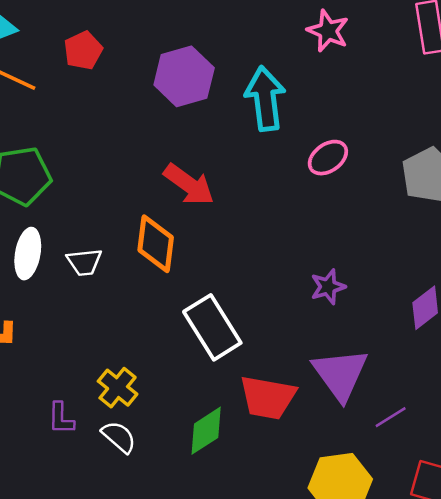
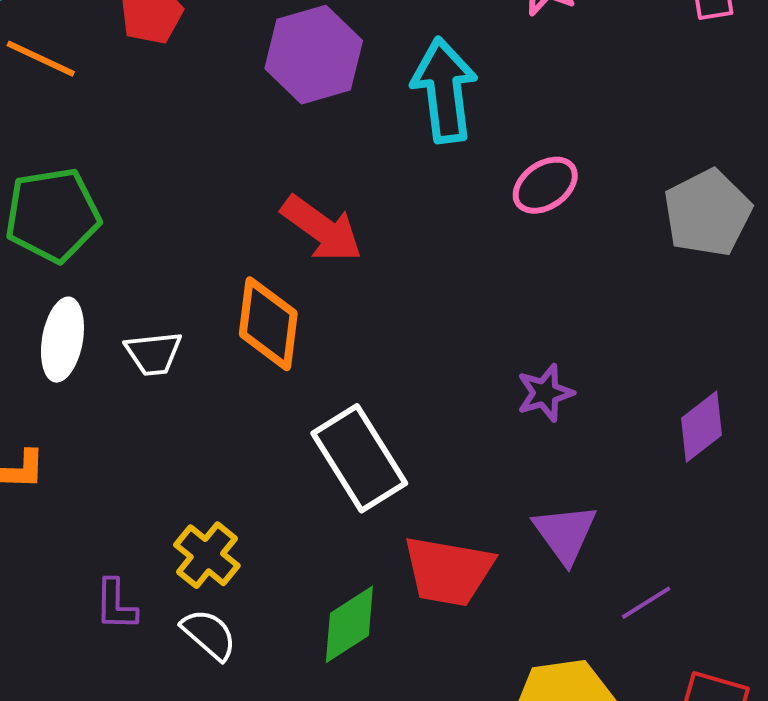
purple triangle: (340, 374) -> (565, 533), size x0.7

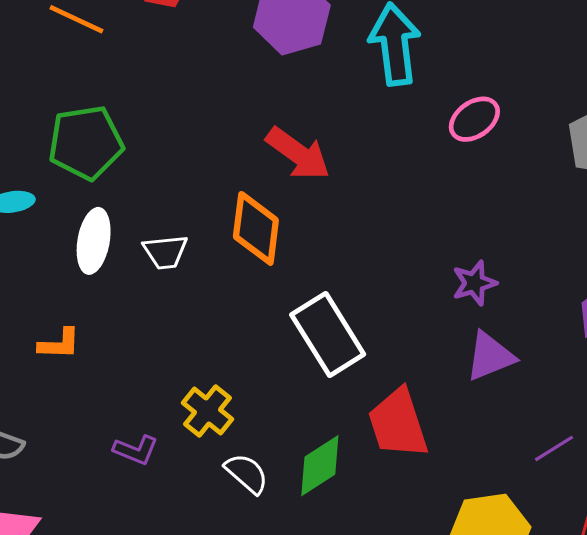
purple triangle: (565, 533) -> (490, 356), moved, turned 44
red trapezoid: (448, 571) -> (398, 423), turned 62
purple L-shape: (116, 605) -> (136, 450), turned -69
white semicircle: (209, 634) -> (247, 473), moved

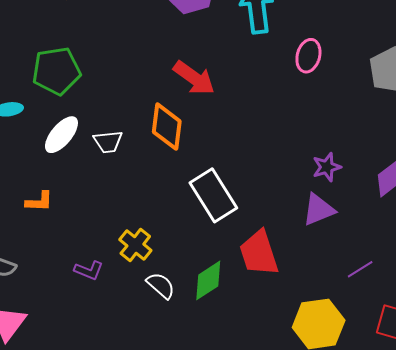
pink ellipse: (474, 119) -> (308, 56), turned -40
white ellipse: (94, 241) -> (61, 135), turned 30
purple star: (474, 283) -> (327, 167), moved

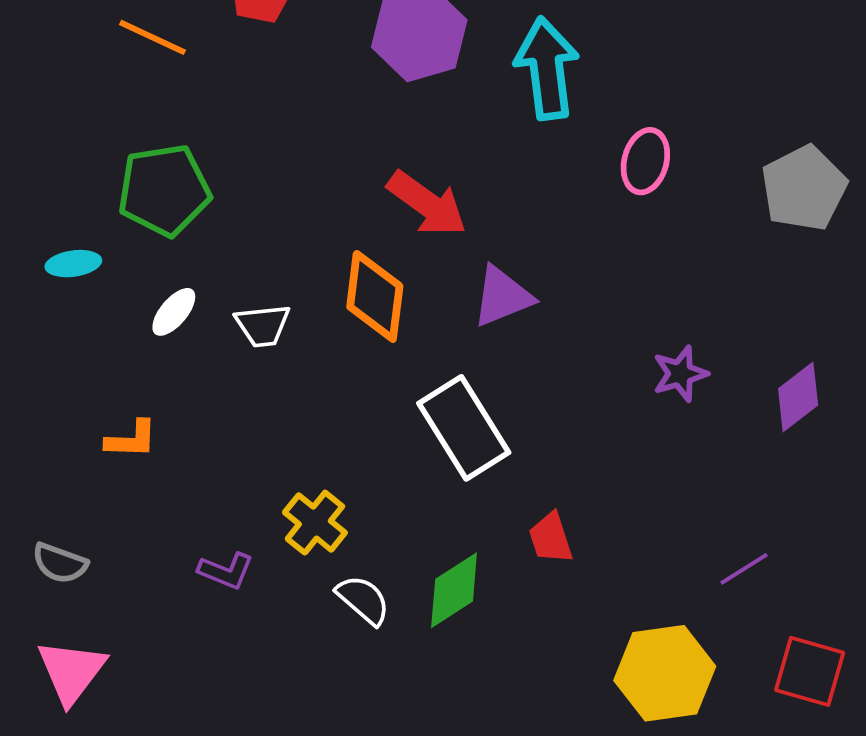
white ellipse: (61, 135) -> (174, 312), size x0.7
purple triangle: (319, 210) -> (502, 296), moved
red trapezoid: (259, 253) -> (551, 538), size x0.6

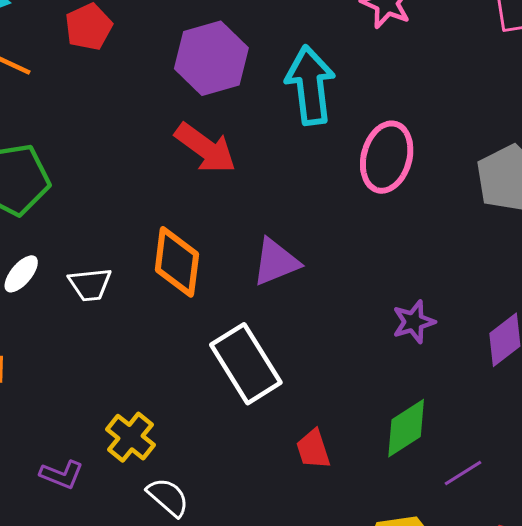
pink ellipse: (645, 161) -> (387, 157), size x1.4
red arrow: (427, 204) -> (205, 148), moved
green diamond: (454, 590) -> (406, 428), moved

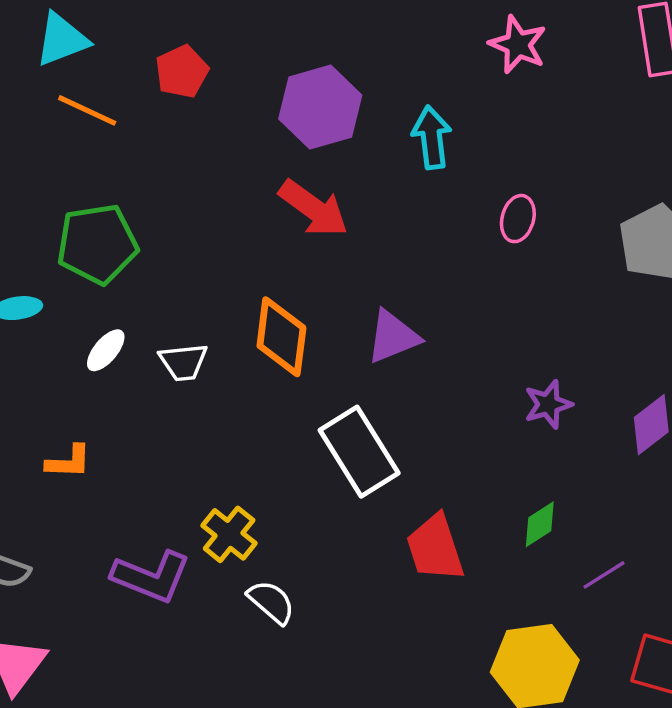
cyan arrow: (310, 85) -> (432, 137), size x0.7
pink ellipse: (387, 157) -> (518, 219), size x0.6
green diamond: (406, 428) -> (540, 524), size x0.7
red trapezoid: (313, 449) -> (435, 548), size x1.5
purple L-shape: (62, 475) -> (151, 577), size x1.6

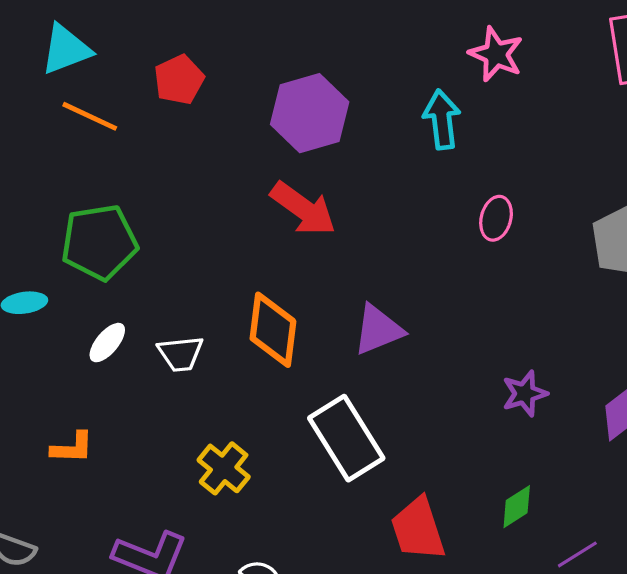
cyan arrow: (432, 137) -> (442, 119), moved
yellow cross: (229, 534) -> (224, 468), moved

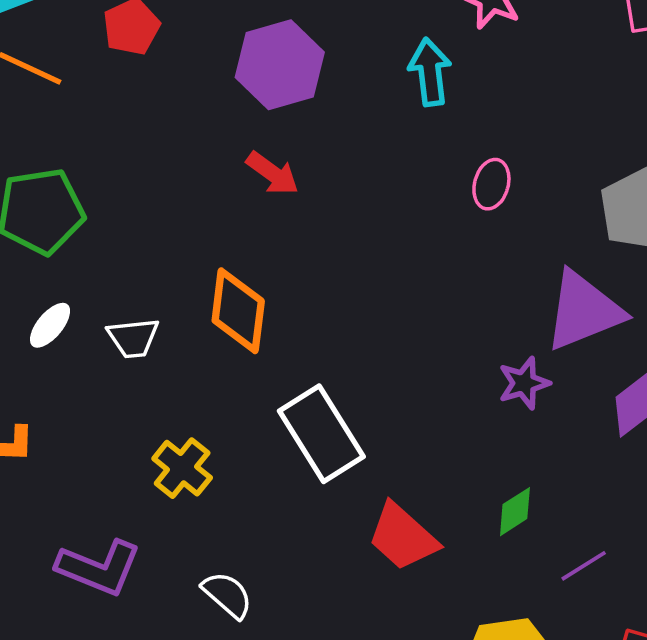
red arrow: (303, 209) -> (273, 173), size x0.7
purple triangle: (378, 330) -> (584, 311), moved, size x1.4
red trapezoid: (418, 529) -> (403, 537), turned -30

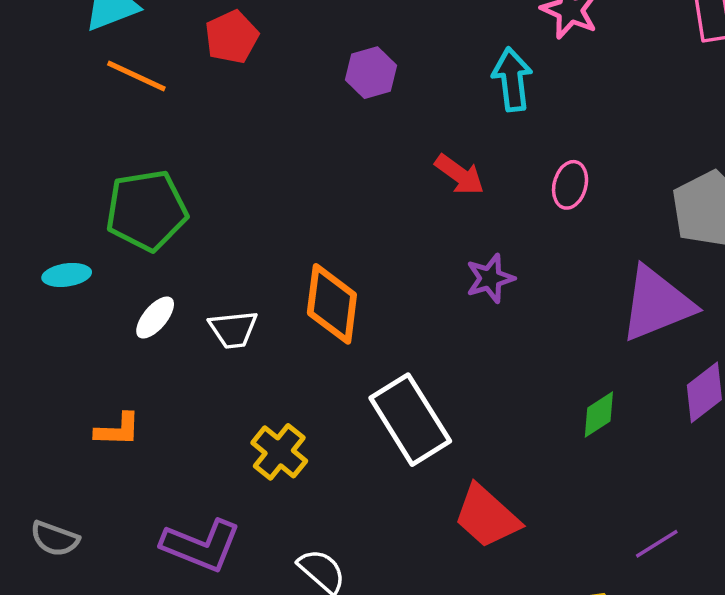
purple hexagon: (280, 65) -> (371, 73), size x0.6
red arrow: (273, 173) -> (460, 175), moved
purple star: (524, 383) -> (490, 278), moved
green diamond: (515, 512) -> (599, 414), moved

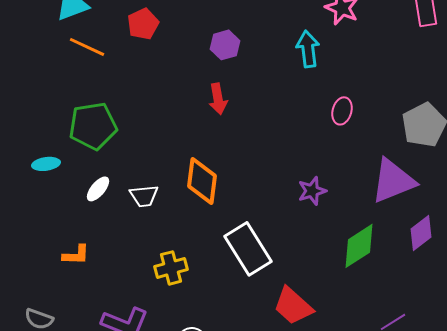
red arrow: (460, 175) -> (218, 99), moved, turned 44
purple star: (490, 278) -> (312, 191), moved
green diamond: (599, 414) -> (359, 246), size x1.6
yellow cross: (279, 452) -> (171, 268), turned 36

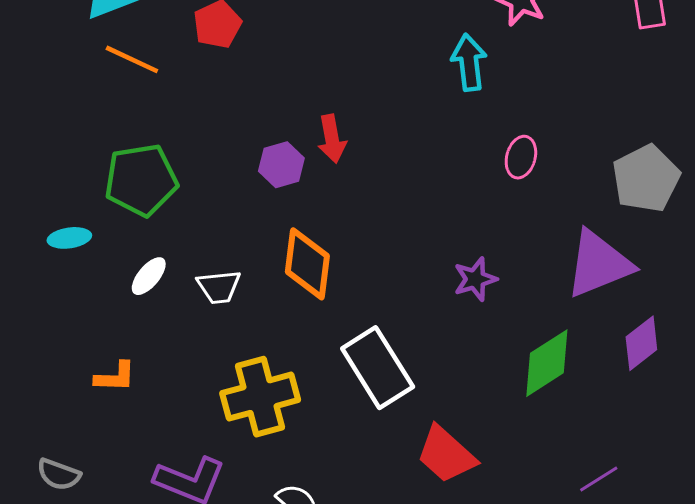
purple hexagon: (225, 45) -> (281, 165), moved
yellow cross: (171, 268) -> (260, 397), size x1.5

